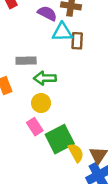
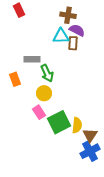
purple semicircle: (47, 13) -> (77, 30), moved
green arrow: (45, 78) -> (47, 73), turned -114
yellow semicircle: (76, 153) -> (77, 125), moved, turned 35

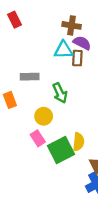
green arrow: (47, 73) -> (60, 93), moved
yellow semicircle: (77, 125) -> (79, 142), moved

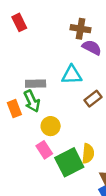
cyan triangle: (63, 50) -> (72, 75), moved
brown rectangle: (77, 58) -> (93, 99), moved, turned 49
green arrow: (60, 93) -> (32, 101), moved

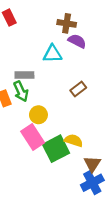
cyan triangle: (72, 75) -> (53, 54), moved
pink rectangle: (44, 150) -> (33, 137), size x1.5
yellow semicircle: (88, 154) -> (74, 141), turned -78

